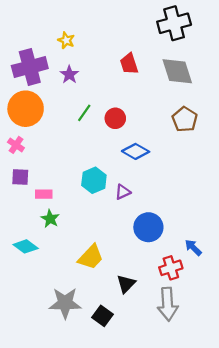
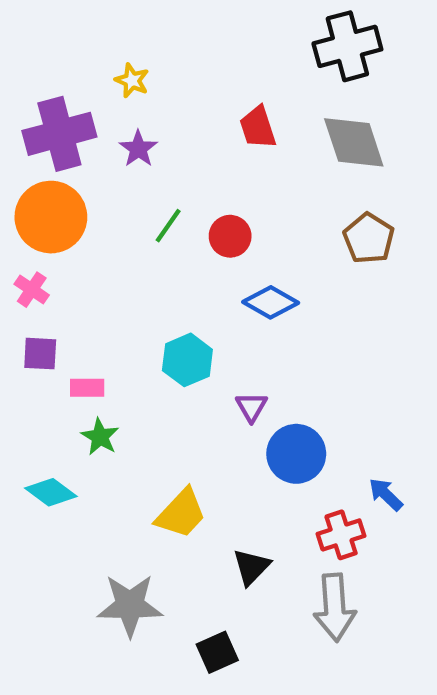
purple triangle: (123, 192) -> (251, 407), moved, turned -35
black square: (102, 316) -> (217, 652), moved, turned 30

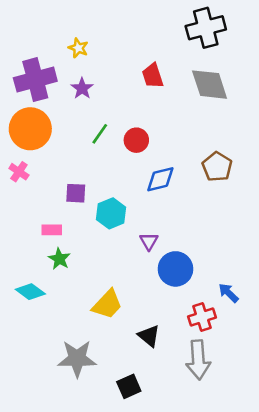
brown pentagon: (369, 238) -> (217, 167), moved
blue diamond: (271, 302) -> (160, 179), turned -44
purple square: (40, 354) -> (76, 193), moved
black triangle: (251, 567) -> (149, 336), turned -35

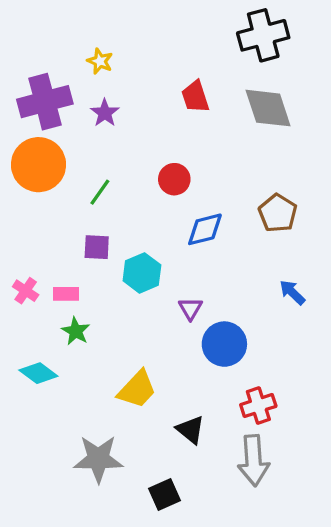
green line: (100, 134) -> (100, 192), moved
pink cross: (19, 172) -> (26, 291), moved
blue arrow: (229, 293) -> (292, 292), moved

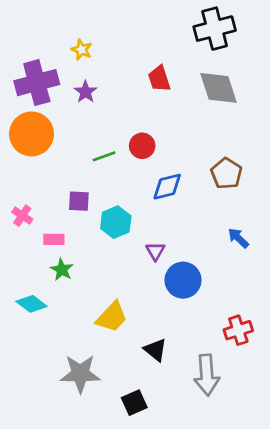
green line: (100, 192) -> (104, 156), moved, turned 35
pink cross: (26, 291) -> (22, 216), moved
red cross: (258, 405) -> (238, 330), moved

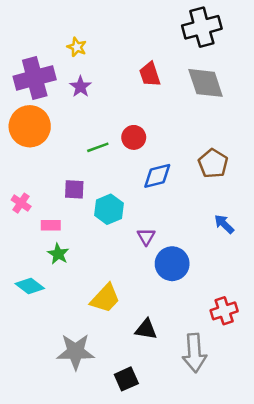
black triangle: (155, 350) -> (146, 329), turned -30

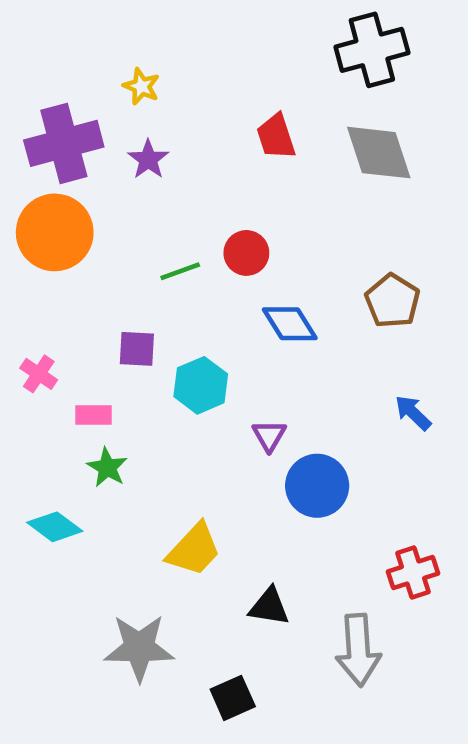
blue diamond: (157, 176) -> (290, 324), turned 72

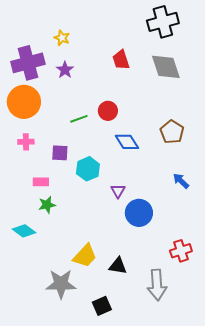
pink cross: (39, 374) -> (26, 142), moved, turned -35
green star: (107, 467) -> (47, 205), turned 30
yellow trapezoid: (194, 550) -> (85, 256), moved

